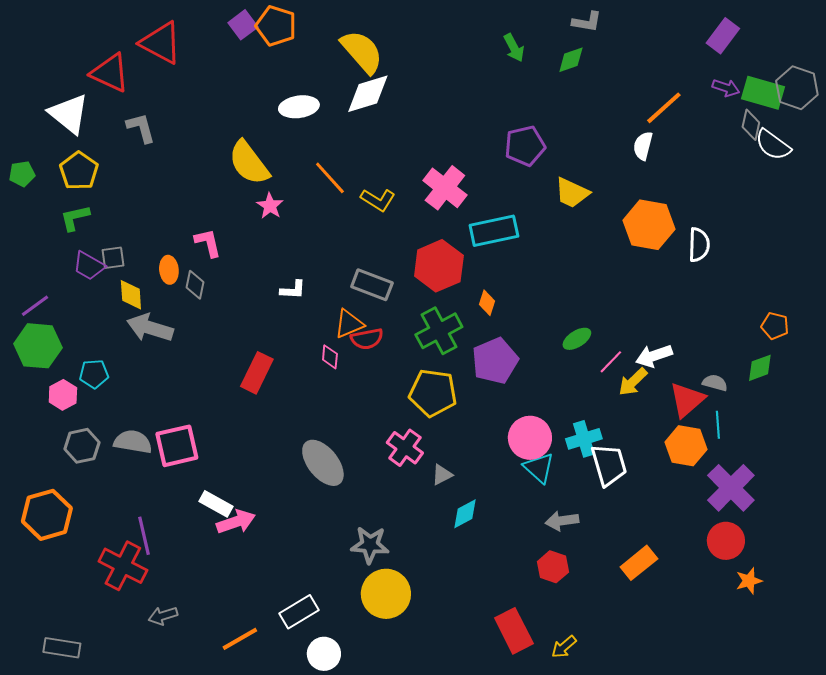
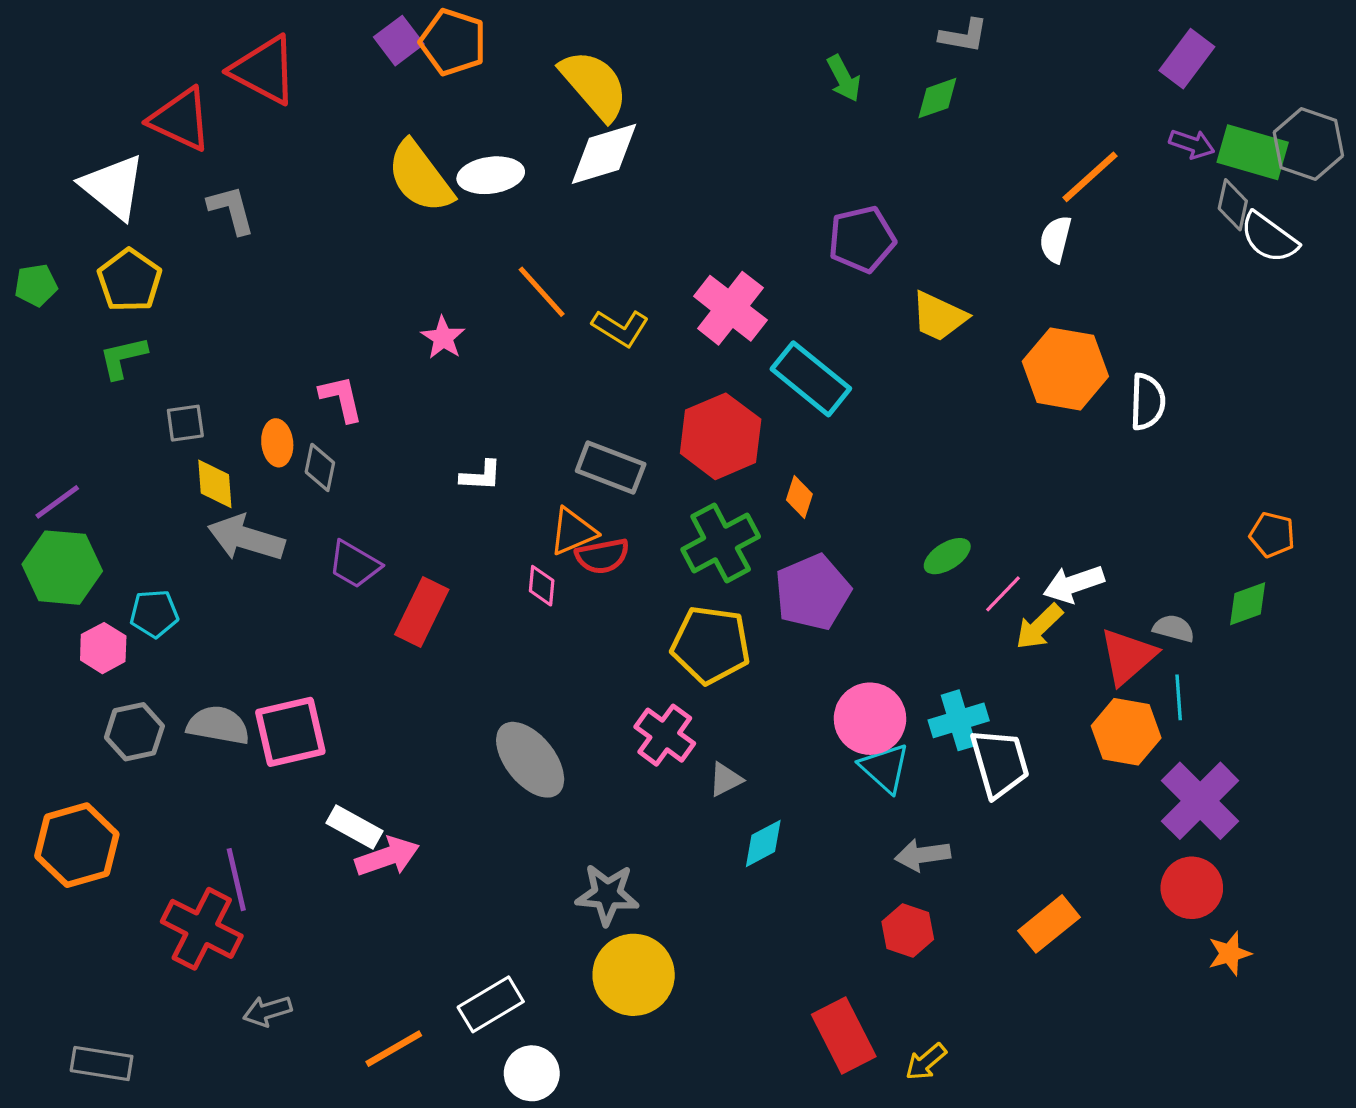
yellow semicircle: (249, 163) -> (420, 177), moved
cyan rectangle: (494, 231) -> (811, 379), turned 51
purple trapezoid: (89, 266) -> (354, 564), moved

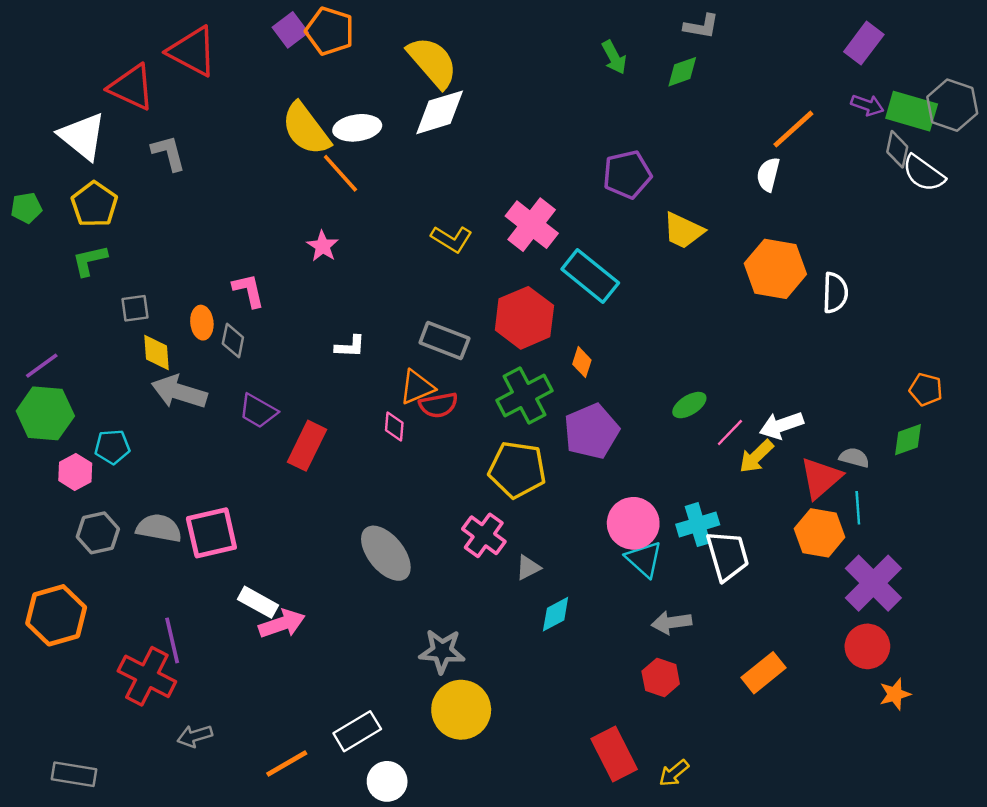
orange line: (542, 292) -> (340, 173), moved

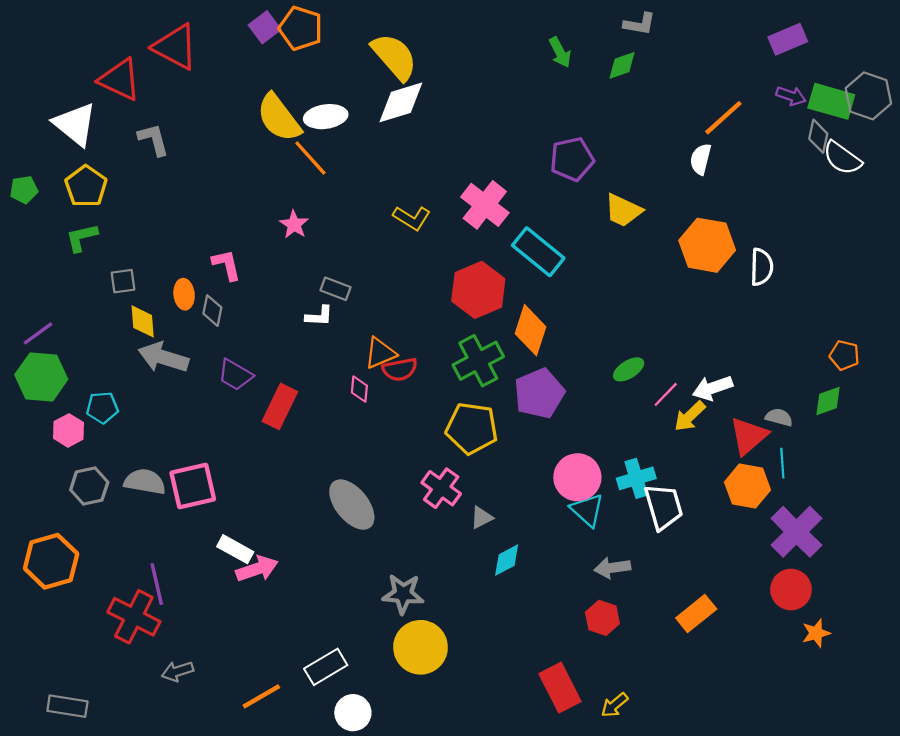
purple rectangle: (864, 43) -> (788, 39), turned 30
gray rectangle: (444, 341) -> (336, 289), moved, size x0.7
orange diamond: (582, 362) -> (531, 330), size x1.8

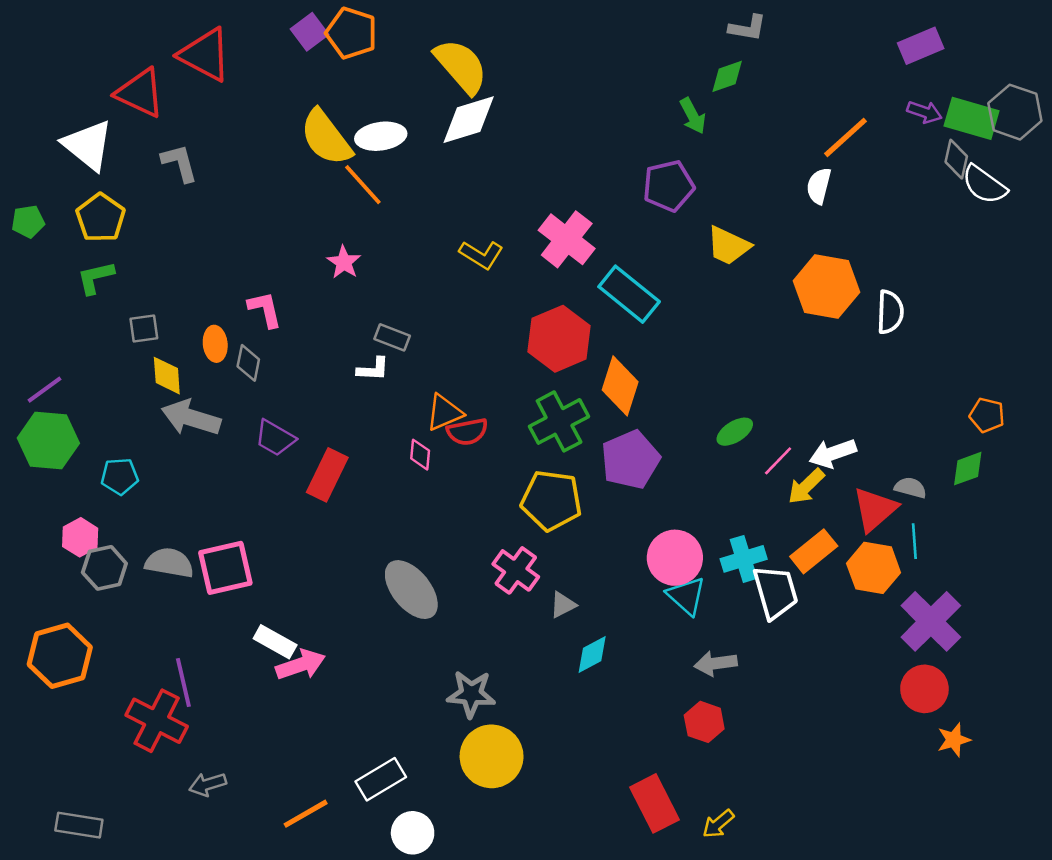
green arrow: (560, 52) -> (693, 116), moved
pink hexagon: (69, 430) -> (80, 537), moved
orange rectangle: (696, 613) -> (814, 551), moved

